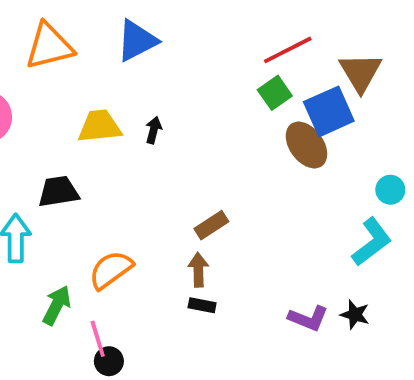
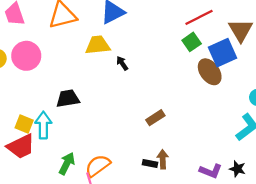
yellow trapezoid: (100, 126) -> (98, 45), moved
black arrow: (154, 130) -> (122, 63), turned -48
orange semicircle: (111, 270) -> (98, 166), moved
brown arrow: (198, 270) -> (163, 159), moved

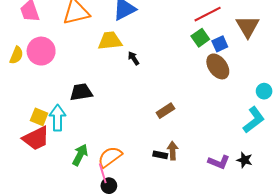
blue square: (222, 53) -> (220, 44), moved, size x0.6

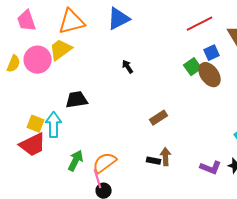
green square: (200, 38) -> (193, 67), moved
yellow trapezoid: (110, 41) -> (61, 50), moved, turned -30

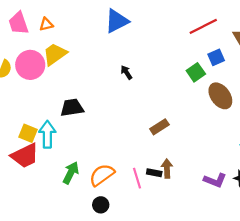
orange triangle: (72, 22) -> (46, 24), moved, size x0.5
brown ellipse: (210, 75) -> (220, 96), moved
pink line: (98, 179) -> (137, 178), moved

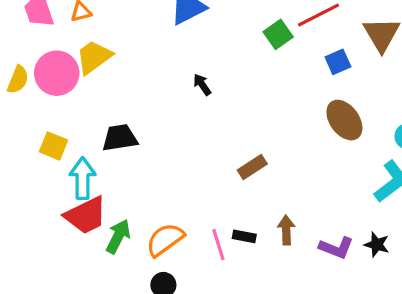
green square: (196, 72) -> (278, 34), moved
yellow square: (28, 133) -> (53, 146), moved
red trapezoid: (25, 156) -> (86, 215), moved
brown arrow: (167, 169) -> (286, 230), moved

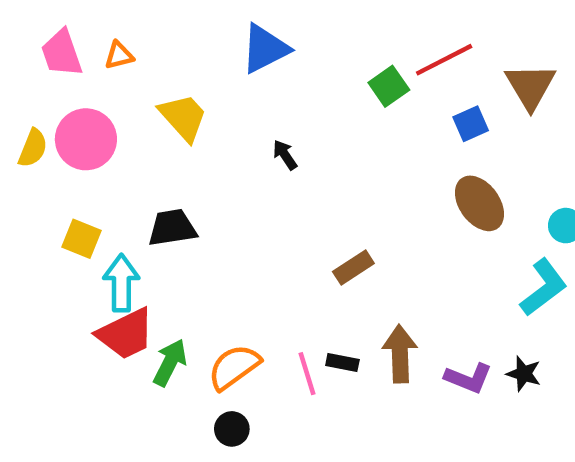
yellow trapezoid: (94, 57) -> (183, 117), moved, turned 84
brown arrow: (286, 230) -> (400, 354), size x1.4

